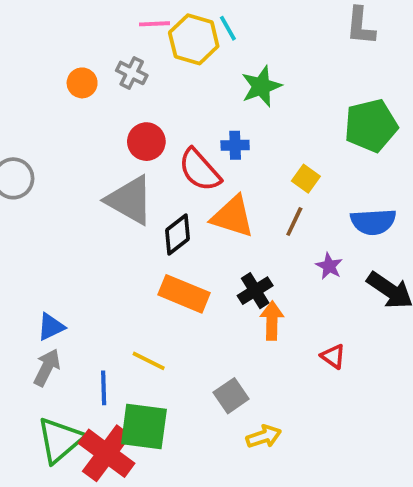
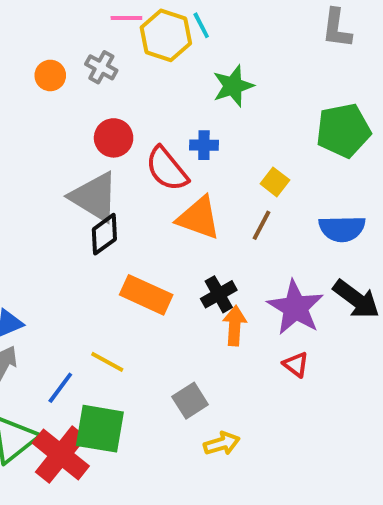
black diamond: (178, 234) -> (104, 234), moved
purple star: (329, 266) -> (295, 308), moved, size x2.0
blue line: (104, 388) -> (60, 388), turned 36

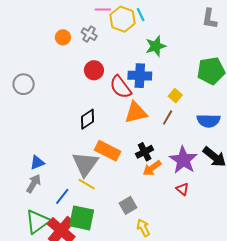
blue cross: (204, 145) -> (140, 76), size x1.6
gray triangle: (94, 197) -> (85, 164), moved, turned 32
orange triangle: (199, 218) -> (136, 113), turned -35
orange arrow: (235, 326) -> (152, 168), turned -132
yellow arrow: (222, 444) -> (143, 228), turned -102

